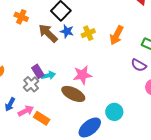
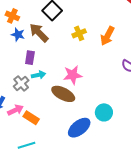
blue star: (67, 31) -> (18, 35), moved
purple rectangle: (38, 71) -> (30, 58), moved, turned 40

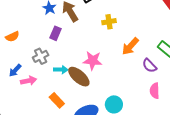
orange arrow: (107, 36) -> (130, 46), moved
cyan arrow: (38, 75) -> (61, 70), moved
orange rectangle: (31, 118) -> (57, 100), moved

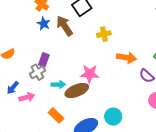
purple rectangle: (55, 33) -> (44, 60), moved
orange arrow: (130, 46) -> (127, 58), turned -120
brown ellipse: (79, 77) -> (77, 91), turned -60

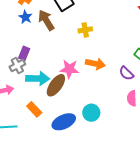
orange arrow: (127, 58) -> (95, 64), moved
cyan arrow: (58, 85) -> (38, 79), size x1.6
brown ellipse: (77, 91) -> (56, 85), turned -35

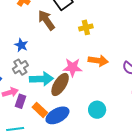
blue star: (25, 17) -> (21, 45), moved
purple rectangle: (24, 53) -> (21, 101), moved
blue ellipse: (64, 122) -> (57, 115), moved

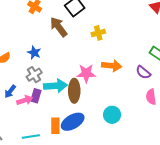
brown ellipse: (60, 84) -> (74, 91), turned -30
purple rectangle: (21, 101) -> (36, 96), moved
orange rectangle: (40, 110) -> (55, 126), moved, turned 49

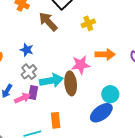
cyan circle: (112, 115) -> (110, 94), moved
blue ellipse: (73, 122) -> (101, 113), moved

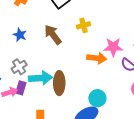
brown arrow: (48, 22) -> (53, 35), moved
blue star: (27, 50) -> (20, 35), moved
pink star: (81, 65) -> (113, 47), moved

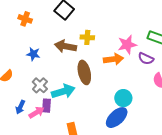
yellow cross: (83, 25) -> (87, 37), moved, turned 32
brown arrow: (53, 35) -> (65, 46), turned -30
brown ellipse: (59, 83) -> (84, 72), moved

